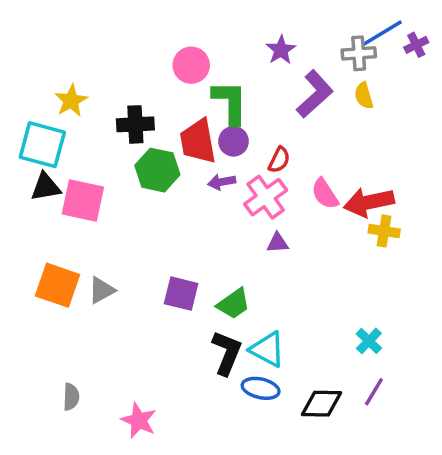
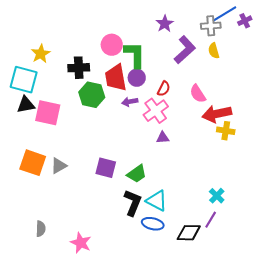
pink circle: (191, 65) -> (112, 45), moved
pink semicircle: (325, 194) -> (198, 94), moved
purple line: (374, 392) -> (211, 220), moved

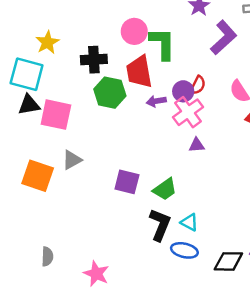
purple circle: (137, 78) -> (183, 91), moved
gray triangle: (59, 166) -> (72, 160), moved
cyan triangle: (157, 201) -> (189, 222), size x0.7

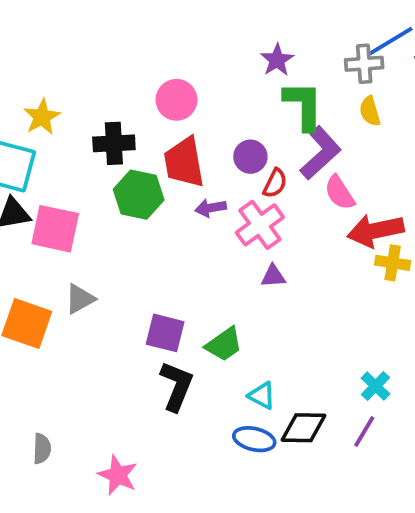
purple L-shape: (224, 37) -> (321, 153), moved
green L-shape: (162, 44) -> (304, 105), moved
purple circle: (183, 91) -> (250, 157), moved
black L-shape: (160, 225) -> (176, 386), moved
black diamond: (228, 261) -> (304, 428), moved

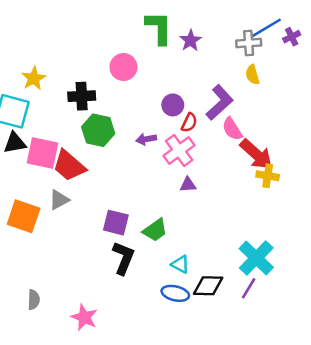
green L-shape: (304, 105) -> (159, 28), moved
red trapezoid: (184, 162) -> (69, 166), moved, turned -39
red arrow: (376, 231) -> (256, 154), turned -126
cyan cross: (376, 386) -> (256, 258), size x1.8

